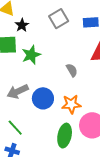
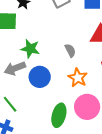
green star: (31, 55) -> (30, 49), moved, turned 30
orange star: (71, 104) -> (78, 78), moved, turned 30

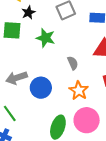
green star: (30, 49) -> (46, 38), moved

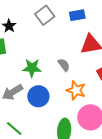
green star: (46, 38) -> (32, 68), moved

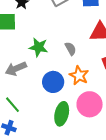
blue circle: (38, 96) -> (53, 82), moved

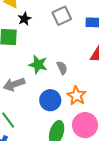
gray semicircle: (71, 49) -> (62, 68), moved

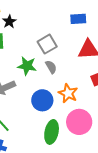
gray square: (62, 16) -> (47, 44), moved

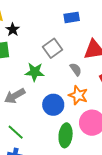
blue rectangle: (78, 19) -> (72, 17), moved
gray semicircle: (51, 67) -> (76, 69), moved

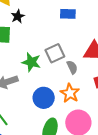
blue rectangle: (72, 17) -> (68, 14), moved
gray square: (53, 48) -> (55, 53), moved

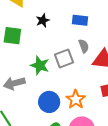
black star: (18, 16) -> (43, 20), moved
gray semicircle: (72, 67) -> (84, 46), moved

